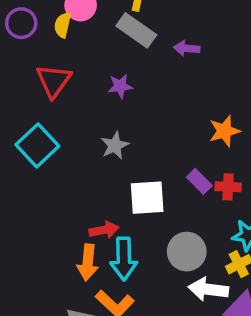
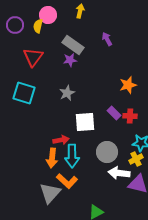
gray rectangle: (136, 30) -> (73, 45), moved
purple arrow: (187, 48) -> (107, 39), turned 56
cyan square: (37, 145) -> (24, 93), turned -30

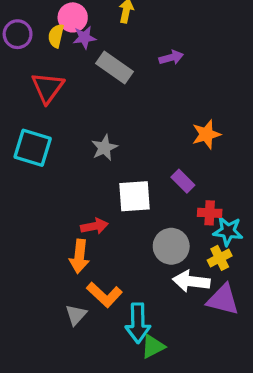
purple arrow: (107, 39) -> (171, 58), turned 104
purple star: (70, 60) -> (84, 38), moved
red cross: (130, 116) -> (210, 213), moved
cyan arrow: (72, 156) -> (138, 323), moved
gray triangle: (50, 193) -> (76, 315), size x0.6

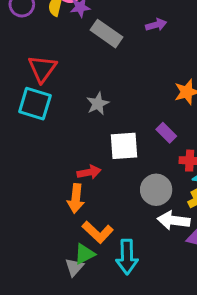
red triangle: (48, 88) -> (42, 69), moved
gray triangle: (76, 315) -> (74, 267), moved
green triangle: (153, 346) -> (85, 254), moved

